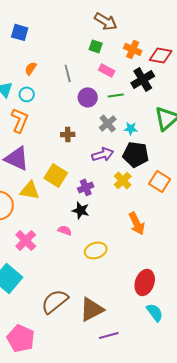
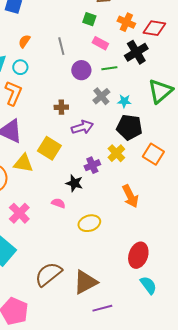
purple arrow: (103, 154) -> (82, 127), moved
purple cross: (86, 187) -> (92, 165), moved

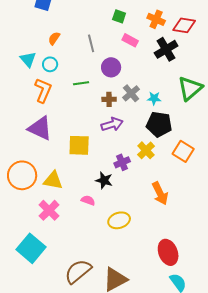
green line: (109, 68) -> (81, 83), moved
brown cross: (61, 107) -> (109, 99), moved
yellow square: (49, 148) -> (79, 145), turned -30
yellow triangle: (23, 163) -> (53, 180), moved
red ellipse: (138, 255) -> (168, 252), turned -40

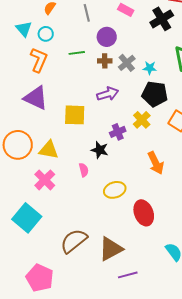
brown cross: (109, 99) -> (105, 61), moved
pink semicircle: (88, 200) -> (84, 170), turned 56
red ellipse: (168, 252) -> (144, 213), moved

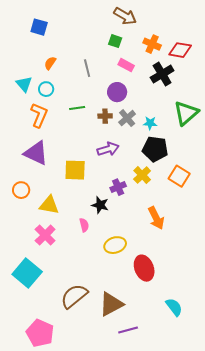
purple circle: (107, 37) -> (117, 92), moved
orange circle: (18, 145) -> (21, 190), moved, size x0.6

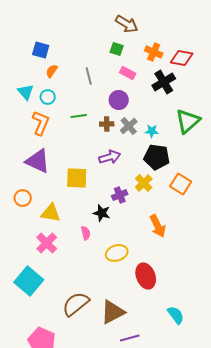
blue square: (39, 27) -> (41, 50), moved

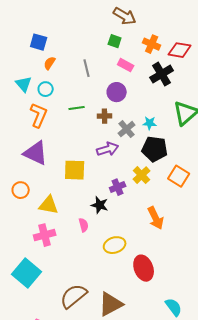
gray cross: (129, 126) -> (127, 129), moved
pink cross: (47, 243) -> (45, 235), turned 30

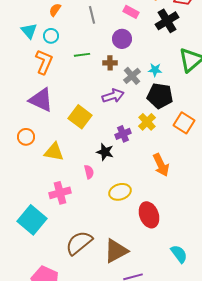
yellow square: (75, 170) -> (80, 117), turned 35
pink cross: (45, 235) -> (60, 193), moved

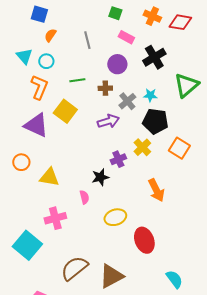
black cross: (167, 21) -> (154, 57), moved
yellow square: (80, 117) -> (65, 111), moved
black star: (105, 152) -> (100, 177), turned -30

